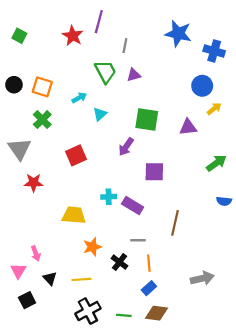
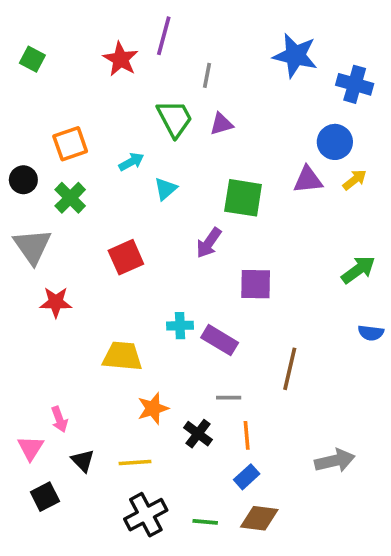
black circle: (14, 85) -> (23, 180), moved
orange square: (42, 87) -> (70, 144), turned -36
purple triangle: (188, 127) -> (308, 180), moved

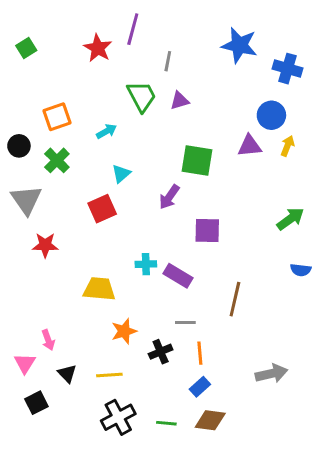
green square: (32, 59) -> (26, 48), turned 30
yellow arrow: (355, 180) -> (287, 146), turned -30
cyan triangle: (166, 189) -> (121, 174), moved
black cross: (198, 434) -> (161, 352), turned 30

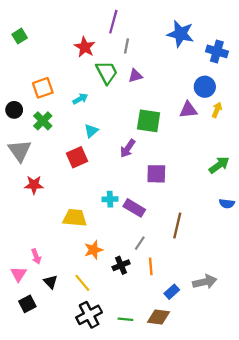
purple line: (133, 29) -> (113, 22), moved
red star: (98, 48) -> (85, 47), moved
gray line: (185, 322) -> (140, 243), turned -56
yellow line: (109, 375) -> (82, 283), turned 54
blue rectangle: (200, 387) -> (172, 292), moved

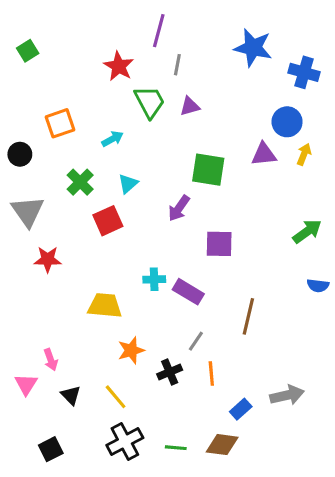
green cross: (43, 121) -> (80, 182), moved
black square: (27, 304) -> (51, 449), moved

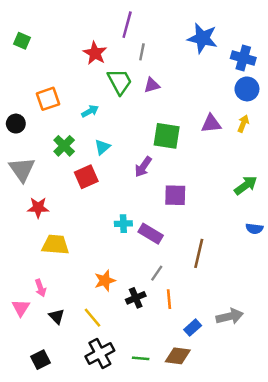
green square: (28, 51) -> (22, 41), turned -35
blue circle: (287, 122) -> (247, 89), moved
yellow trapezoid: (105, 306) -> (55, 245), moved

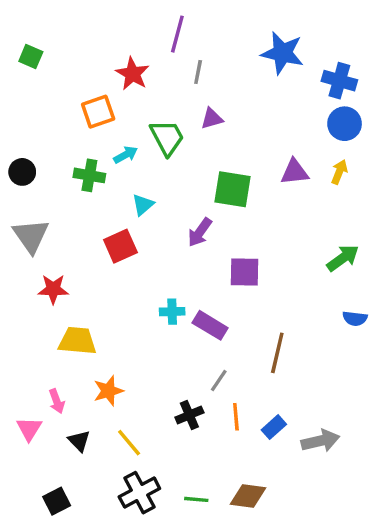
green trapezoid: (120, 82) -> (167, 137), moved
orange square: (48, 99) -> (98, 112), moved
green cross: (64, 146) -> (89, 175), moved, turned -35
orange star: (105, 281) -> (108, 391), moved
blue rectangle: (193, 328) -> (274, 427), moved

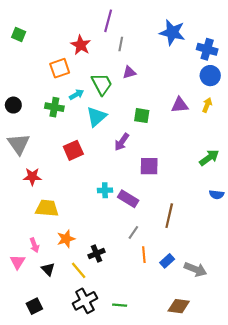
green square: (232, 189) -> (142, 116), size x0.7
cyan triangle: (143, 205) -> (97, 117), moved, size x1.5
black cross: (189, 415) -> (97, 254), moved
gray arrow: (320, 441) -> (195, 269), turned 35
brown diamond: (248, 496) -> (179, 306), moved

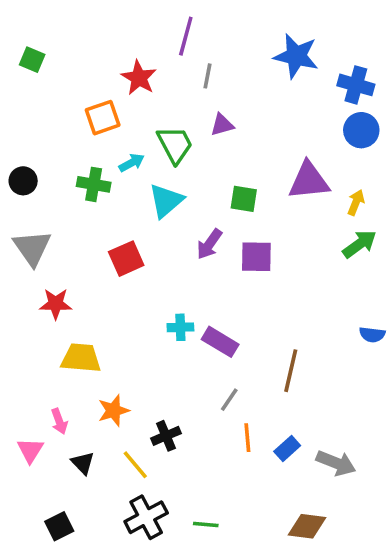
purple triangle: (180, 105) -> (309, 181), size x1.4
yellow arrow: (207, 105) -> (356, 203), moved
green arrow: (209, 158) -> (359, 244), moved
purple square: (149, 166) -> (256, 257), moved

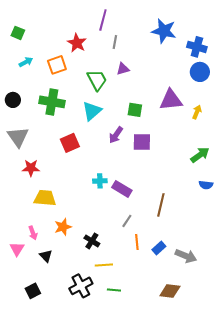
cyan arrow: (132, 163) -> (26, 62), moved
green cross: (94, 184) -> (52, 102), size x1.4
green arrow: (359, 244) -> (200, 155), moved
black cross: (166, 436) -> (92, 241), turned -35
yellow line: (135, 465) -> (104, 265), moved, turned -54

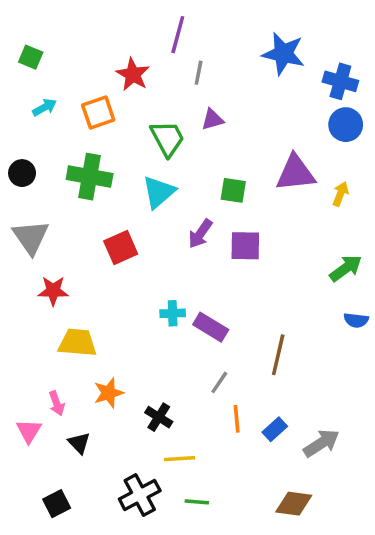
gray arrow: (186, 256) -> (321, 443), turned -55

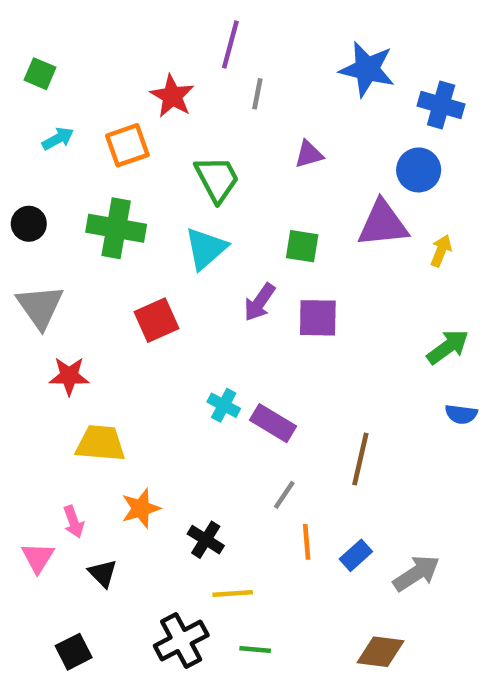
purple triangle: (212, 119) -> (309, 154), moved
blue circle: (346, 125) -> (419, 170), moved
cyan cross: (173, 313) -> (224, 405), turned 30

